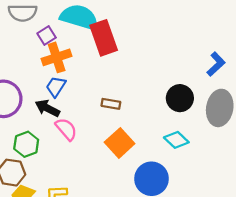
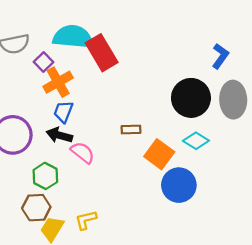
black circle: (180, 98) -> (191, 98), size x1.4
brown rectangle: (111, 104) -> (131, 129), moved
orange square: (120, 143) -> (159, 154), moved

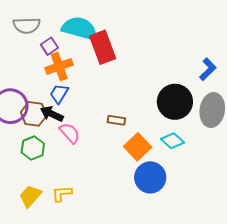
brown hexagon: (36, 208) -> (34, 114), moved

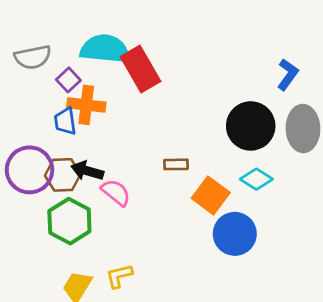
orange cross: (59, 66) -> (86, 105), turned 36
blue trapezoid: (59, 94) -> (65, 121), moved, turned -30
green hexagon: (33, 148) -> (69, 221), size x1.4

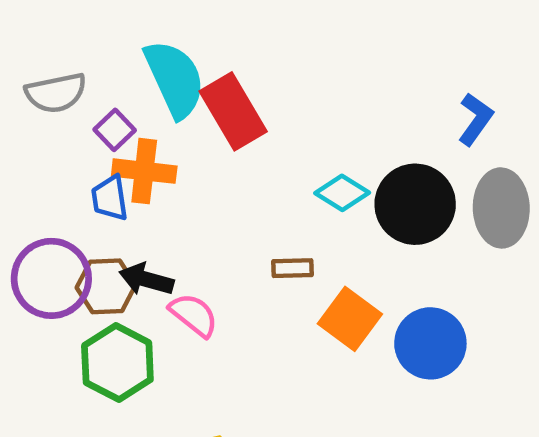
cyan semicircle: (105, 49) -> (175, 79), turned 60
cyan diamond: (256, 179) -> (342, 193), moved
blue circle: (235, 234) -> (430, 343), moved

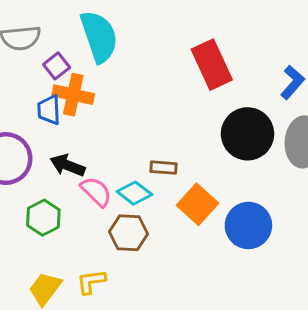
red rectangle: (233, 111) -> (212, 65), moved
cyan diamond: (342, 193) -> (134, 193), moved
brown hexagon: (106, 286) -> (128, 233), moved
green hexagon: (117, 363) -> (43, 218), size x0.7

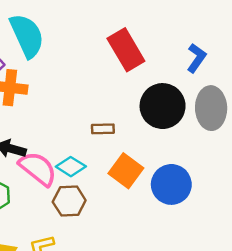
brown rectangle: (163, 168) -> (103, 129), moved
pink semicircle: (96, 192) -> (38, 169), size x1.4

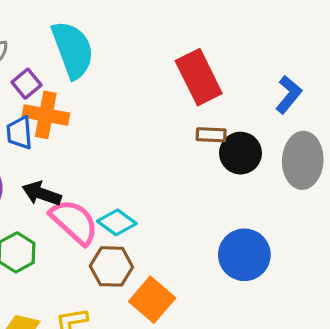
black circle: (163, 106) -> (241, 153), size x0.7
brown rectangle: (103, 129) -> (211, 135), moved
orange square: (126, 171) -> (152, 300), moved

